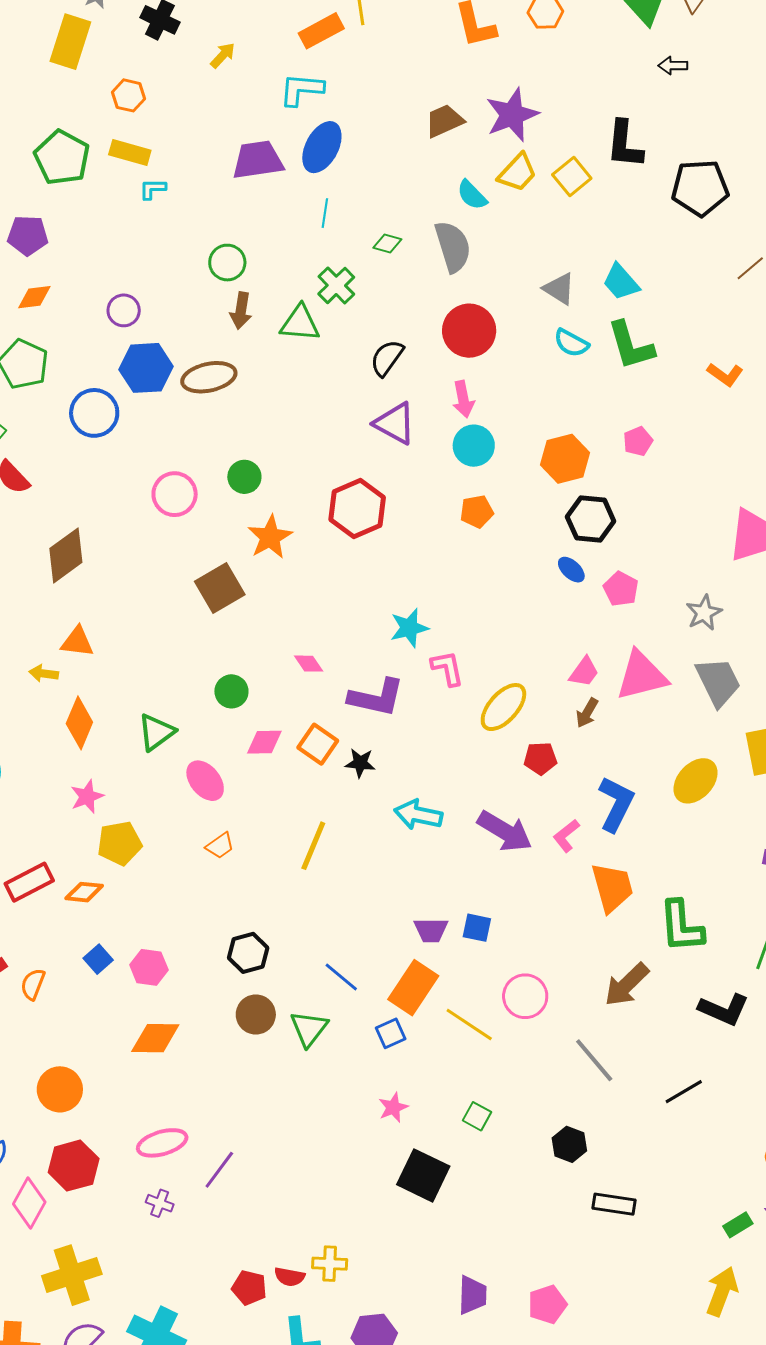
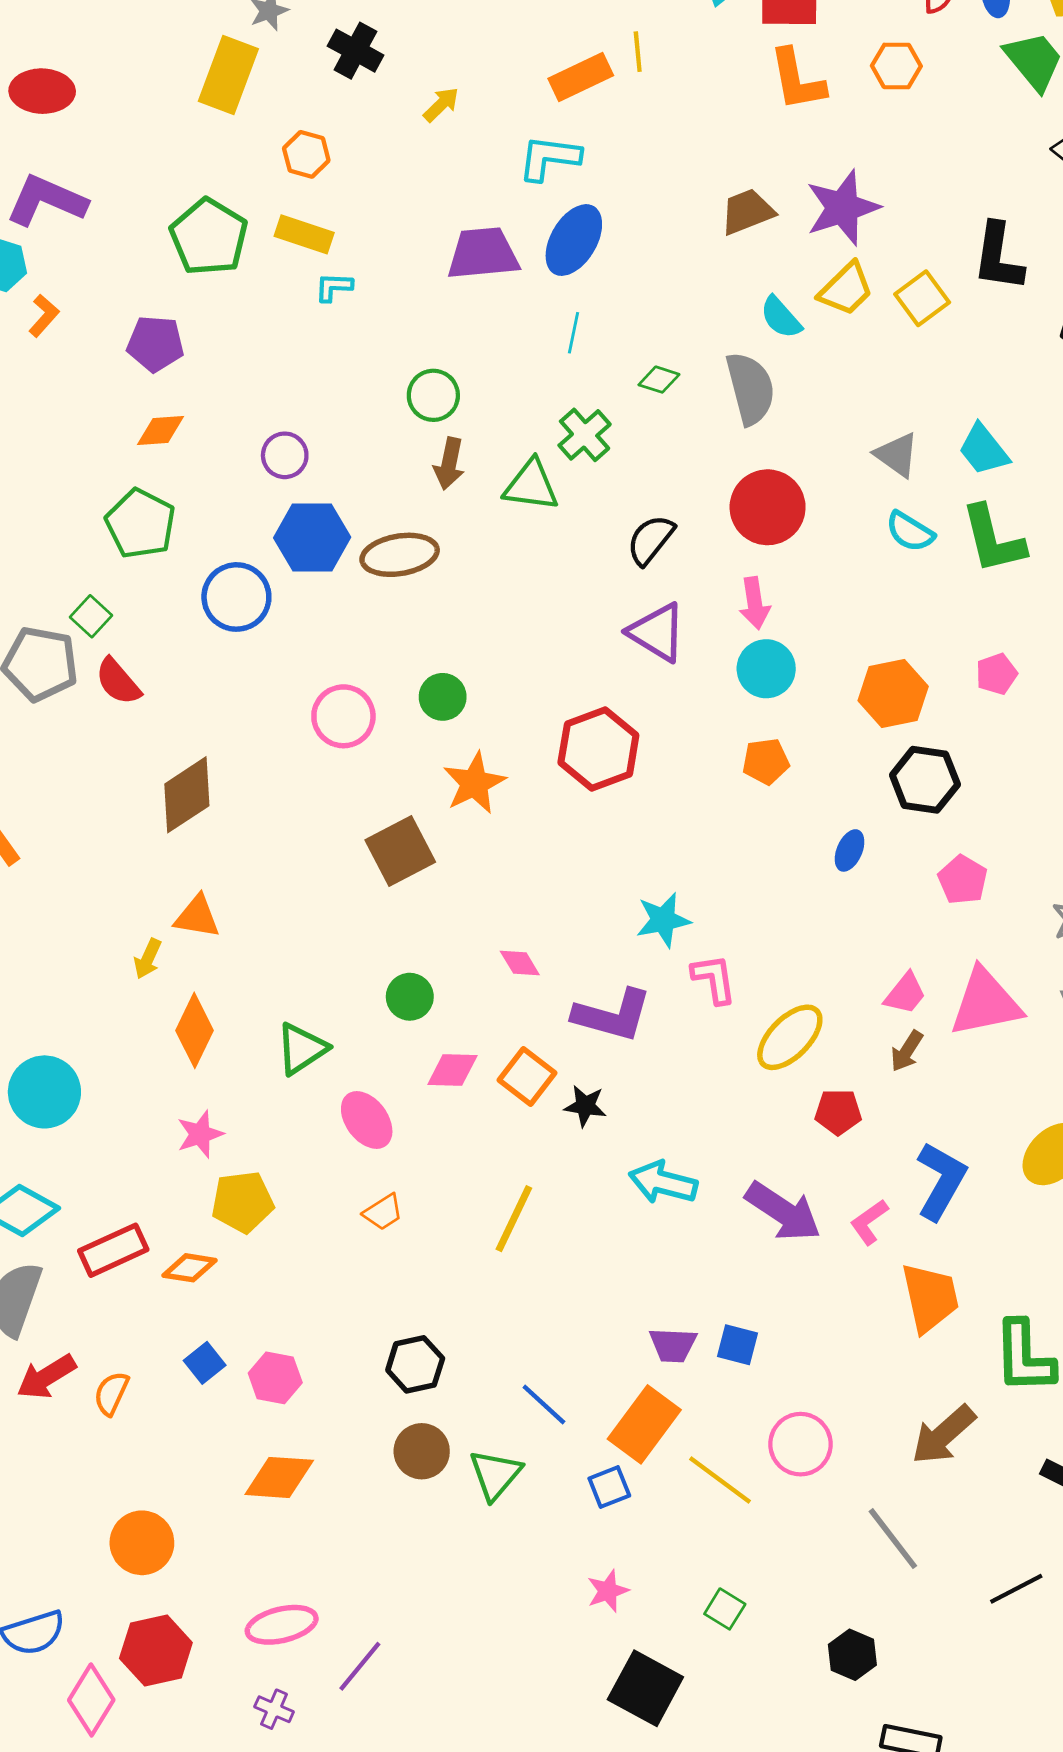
blue ellipse: (571, 570) -> (850, 850), moved, turned 68
yellow arrow: (44, 673) -> (148, 959), turned -76

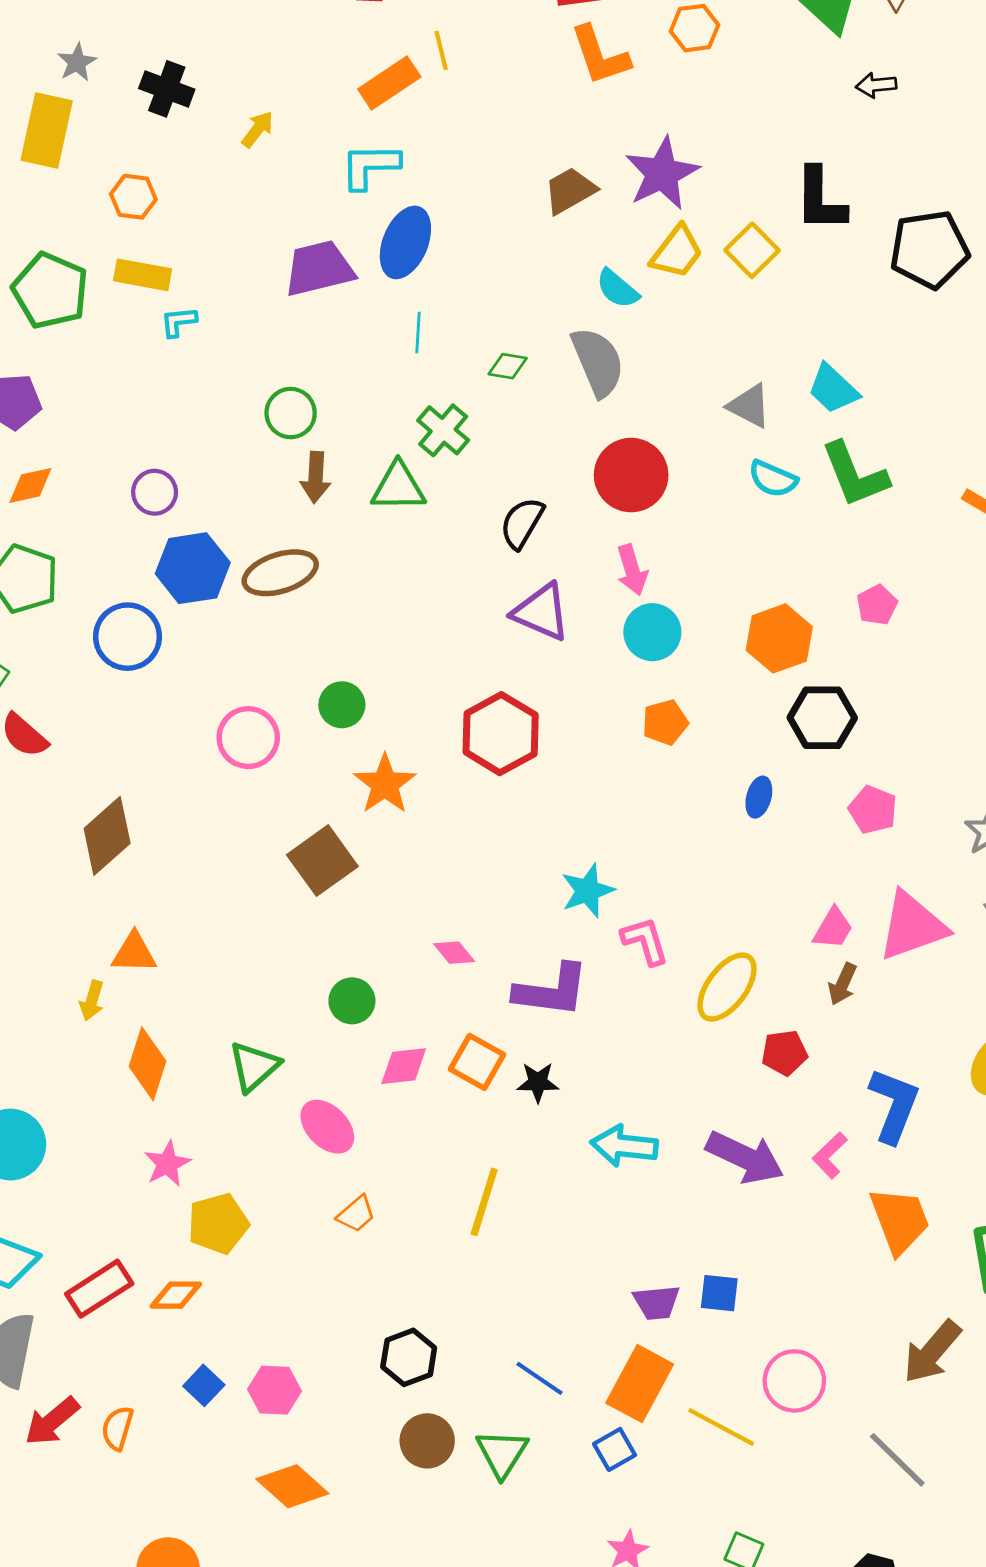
orange diamond: (279, 1477) -> (292, 1486), turned 46

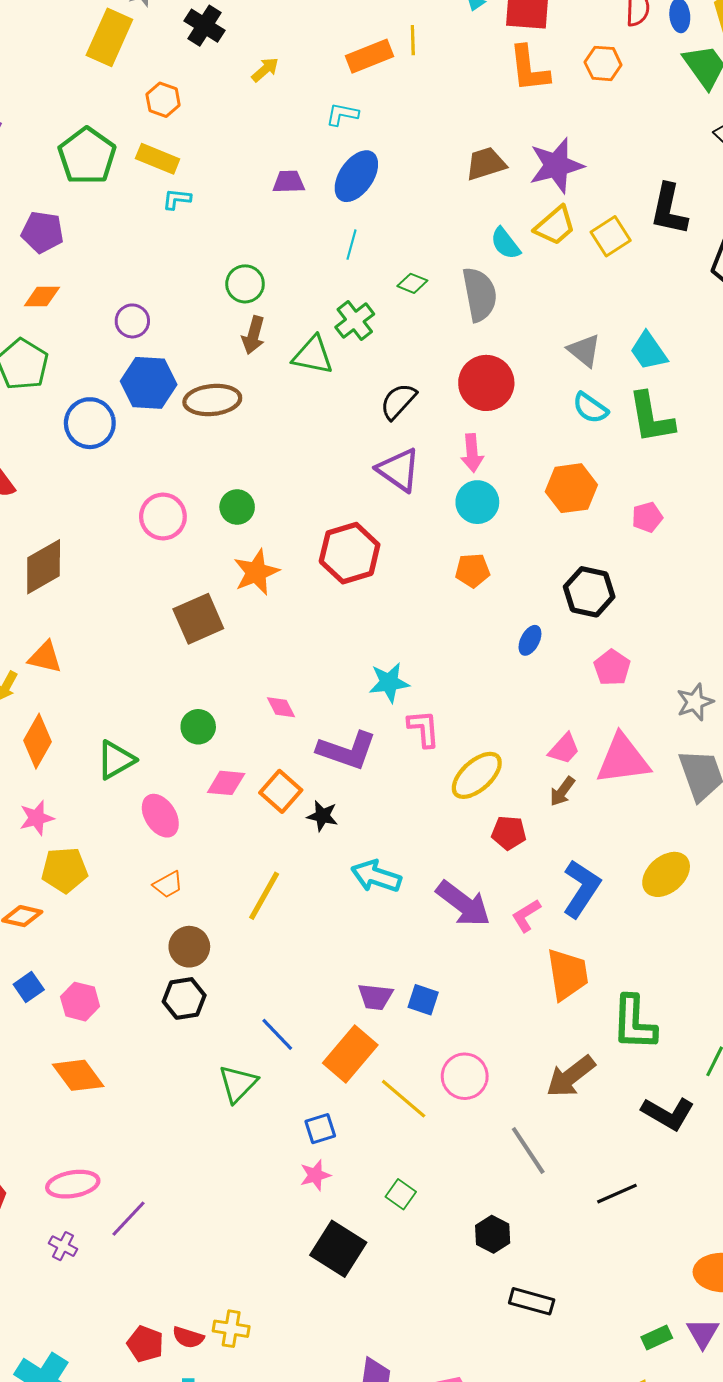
cyan L-shape: (370, 166) -> (342, 114), size x0.7
purple trapezoid: (319, 268) -> (289, 182), size x0.6
orange hexagon: (779, 638) -> (571, 488), moved
brown circle: (427, 1441) -> (189, 947), moved
blue square: (615, 1449) -> (320, 1129), moved

